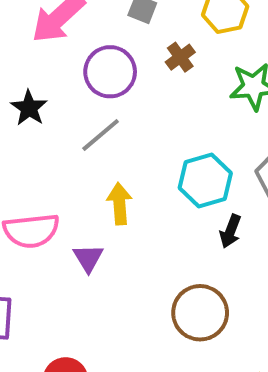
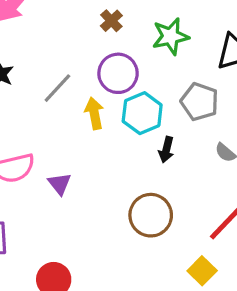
purple circle: (110, 72) -> (118, 73), moved
yellow arrow: (119, 204) -> (94, 113), moved

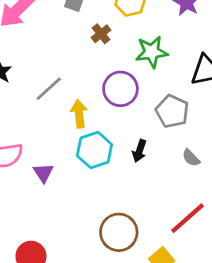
purple circle: (118, 73) -> (120, 89), moved
cyan hexagon: (142, 113) -> (94, 150), moved
brown circle: (151, 215) -> (119, 232), moved

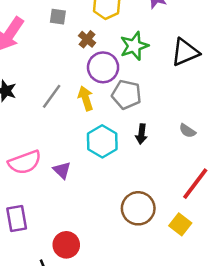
purple circle: (120, 89) -> (103, 67), moved
gray pentagon: (172, 111) -> (126, 95), moved
yellow arrow: (79, 114) -> (86, 98), moved

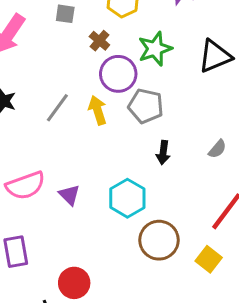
gray semicircle: (187, 131) -> (217, 149), turned -84
cyan hexagon: (102, 141) -> (127, 198), moved

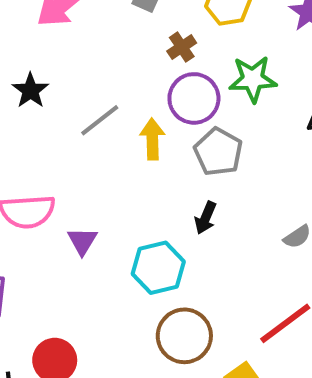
black arrow: (163, 153) -> (206, 218), moved

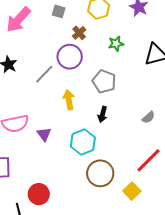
green star: (253, 79) -> (116, 44), size x0.7
purple circle: (194, 98) -> (70, 57), moved
yellow arrow: (152, 139) -> (69, 100), moved

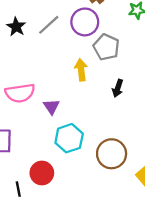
gray line: (44, 74) -> (49, 25), moved
gray pentagon: (104, 81) -> (106, 47), moved
cyan hexagon: (83, 142) -> (69, 138), moved

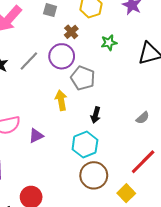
purple triangle: (51, 107) -> (36, 136), turned 42
cyan hexagon: (69, 138) -> (85, 145), moved

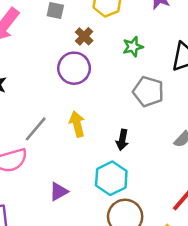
gray line: (29, 61) -> (36, 129), moved
gray pentagon: (83, 78) -> (148, 92), moved
purple triangle: (36, 136) -> (59, 192), moved

